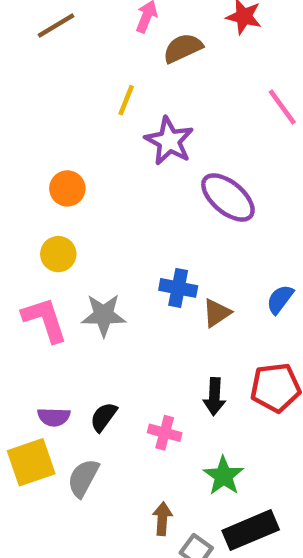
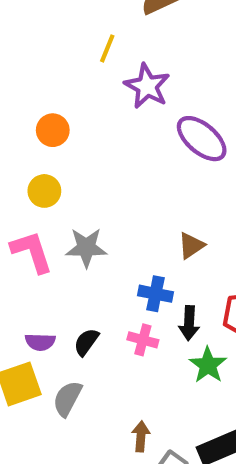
blue cross: (178, 288) -> (155, 294), moved
pink cross: (165, 433) -> (143, 340), moved
green star: (223, 476) -> (208, 365), moved

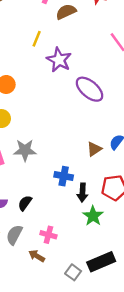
brown triangle: (191, 246) -> (94, 149), moved
pink cross: (143, 340) -> (48, 235), moved
brown arrow: (141, 436) -> (37, 256), moved, turned -63

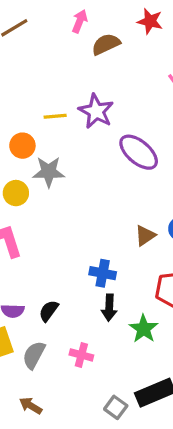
yellow line: (37, 39) -> (55, 116), moved, turned 63
gray star: (25, 150) -> (49, 172), moved
black arrow: (82, 192) -> (109, 308), moved
brown arrow: (37, 256) -> (31, 406), moved

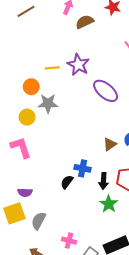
black arrow: (109, 308) -> (103, 181), moved
black semicircle: (49, 311) -> (67, 182), moved
pink cross: (81, 355) -> (69, 241), moved

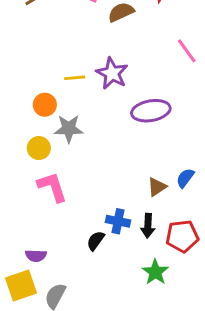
purple ellipse: (106, 91) -> (151, 111), turned -50
pink L-shape: (21, 147) -> (52, 187), moved
black arrow: (103, 181) -> (148, 226), moved

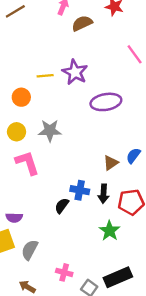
gray star: (69, 129) -> (50, 131), moved

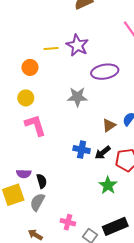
gray star: (50, 131) -> (77, 97), moved
black arrow: (104, 194) -> (103, 153), turned 49
black semicircle: (62, 206) -> (42, 181), moved, turned 128

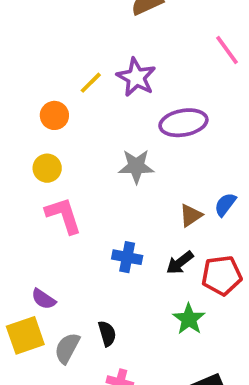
yellow line: (51, 48) -> (91, 83), turned -40
blue cross: (82, 150) -> (127, 257), moved
purple semicircle: (24, 174) -> (44, 299), turned 32
black semicircle: (42, 181) -> (107, 334), moved

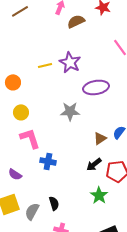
yellow line: (91, 83) -> (45, 65), turned 32
orange circle: (54, 115) -> (13, 82), moved
blue cross: (127, 257) -> (48, 161), moved
purple semicircle: (44, 299) -> (15, 174), moved

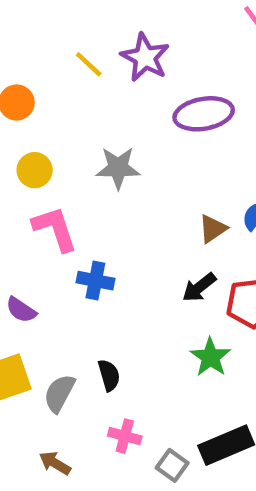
yellow line: (45, 65) -> (89, 64), turned 56
gray star: (70, 111) -> (118, 168), moved

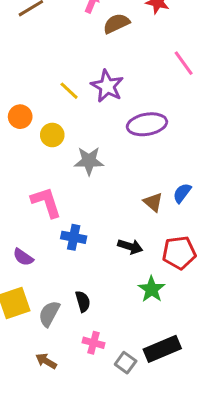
yellow circle: (35, 170) -> (52, 135), moved
brown triangle: (213, 229) -> (153, 202), turned -45
black arrow: (199, 287) -> (130, 246), moved, turned -125

